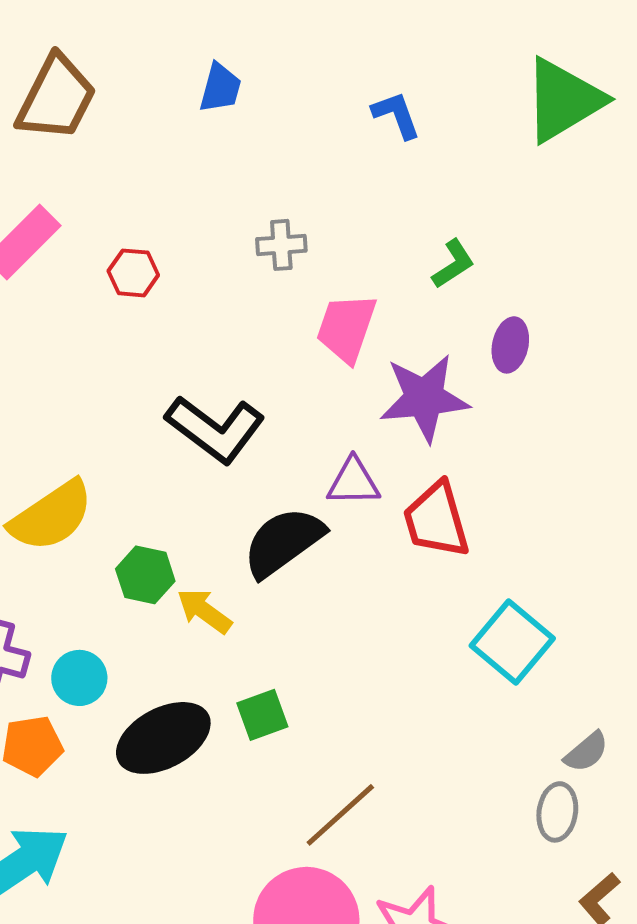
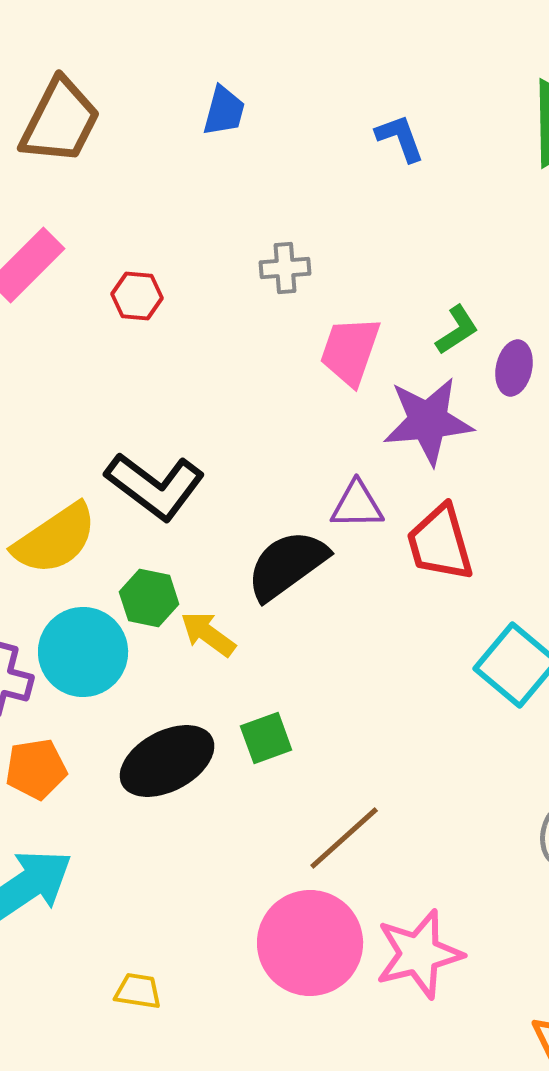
green L-shape: (453, 264) -> (457, 330), moved
black L-shape: (215, 429) -> (155, 486), moved
cyan circle: (79, 678) -> (83, 652), moved, size x1.6

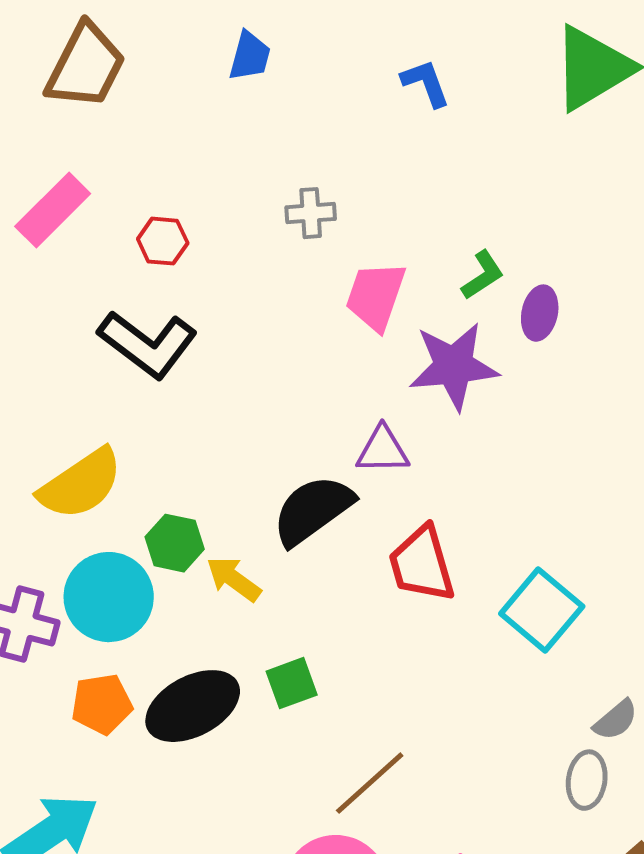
black L-shape: (155, 486) -> (148, 344), moved
red trapezoid: (440, 543) -> (422, 564), moved
orange pentagon: (36, 769) -> (102, 704), moved

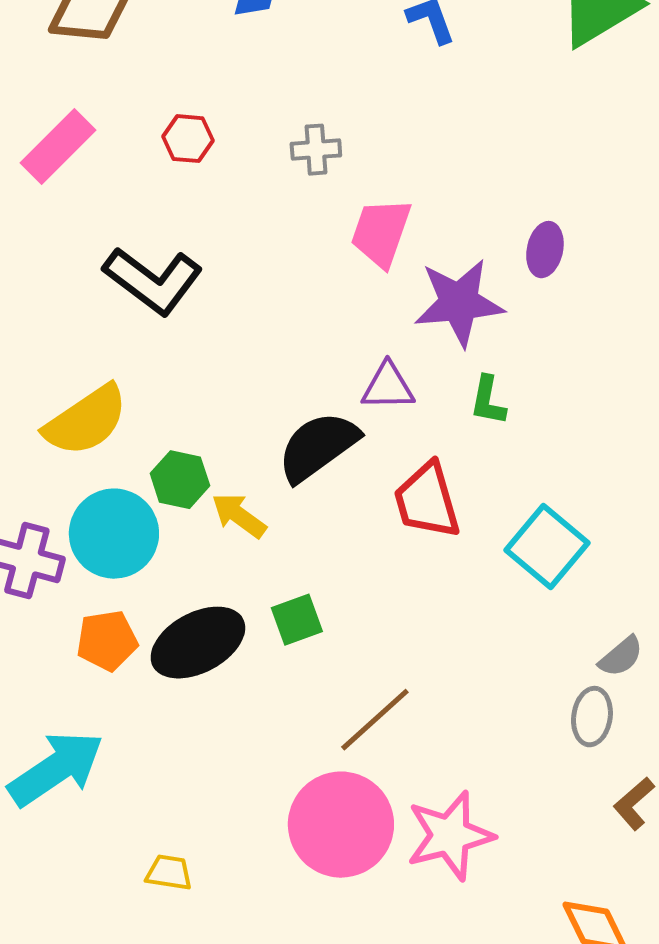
red hexagon: (163, 241) -> (188, 139), moved
green L-shape: (483, 275) -> (488, 401), moved, turned 134

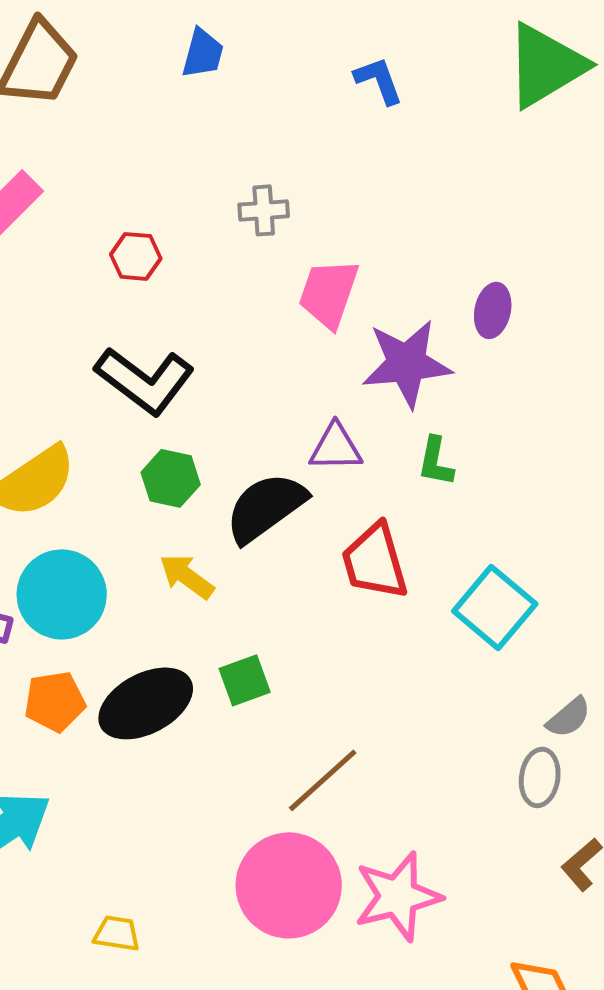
red hexagon: (188, 139) -> (136, 256), moved
black L-shape: (153, 281) -> (145, 380), moved
green hexagon: (180, 480) -> (171, 478), moved

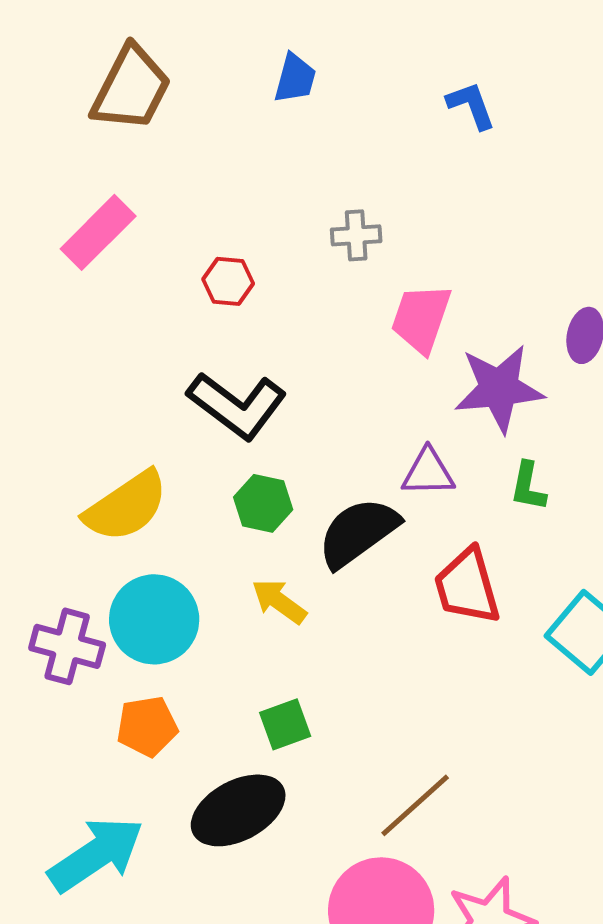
green square: (245, 680) -> (285, 724), moved
black ellipse: (146, 703) -> (238, 810), moved

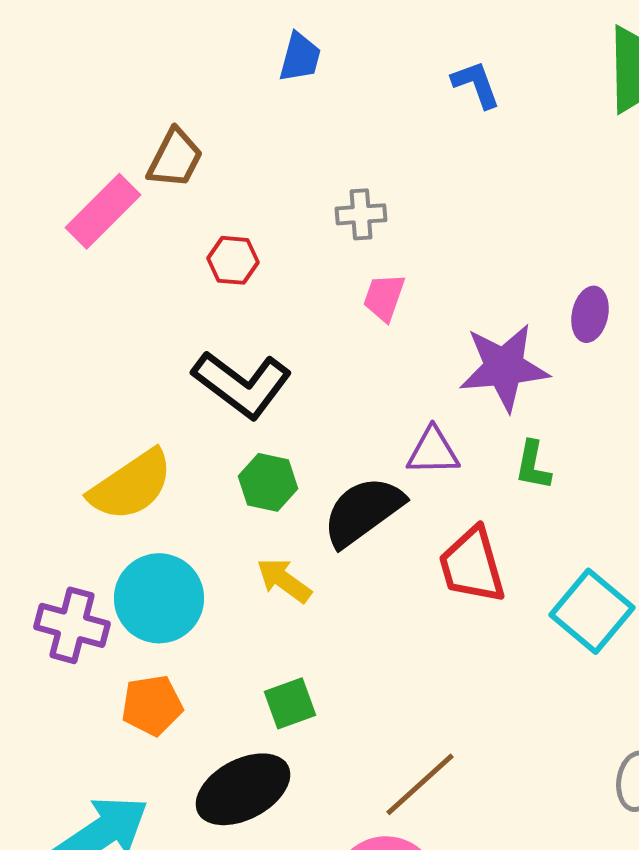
brown trapezoid: (131, 88) -> (175, 158), moved, size x0.7
pink trapezoid: (421, 318) -> (384, 297), moved, size x0.7

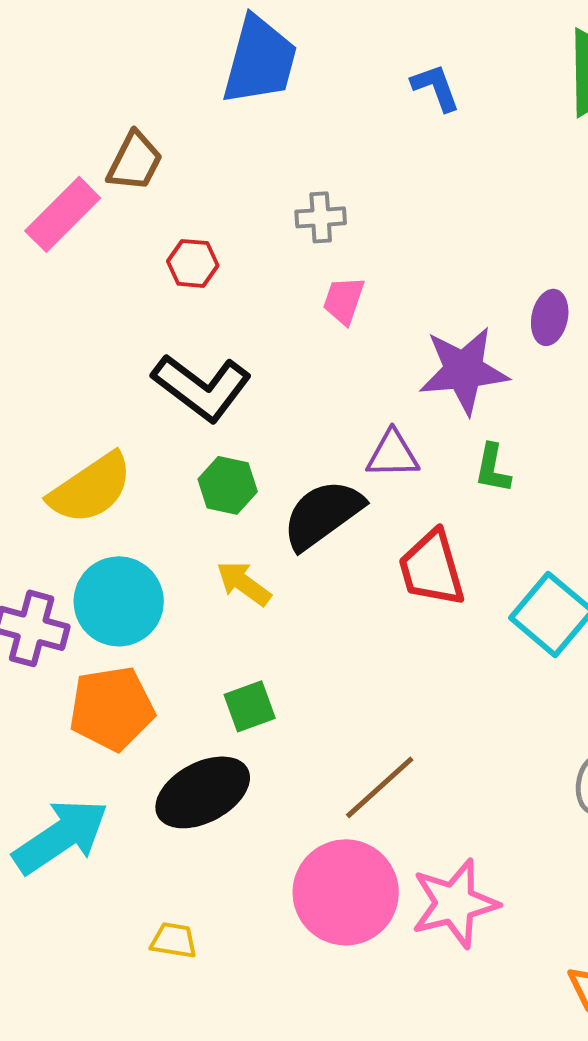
blue trapezoid: (300, 57) -> (260, 60), size x1.8
orange pentagon: (152, 705) -> (112, 708), size x1.4

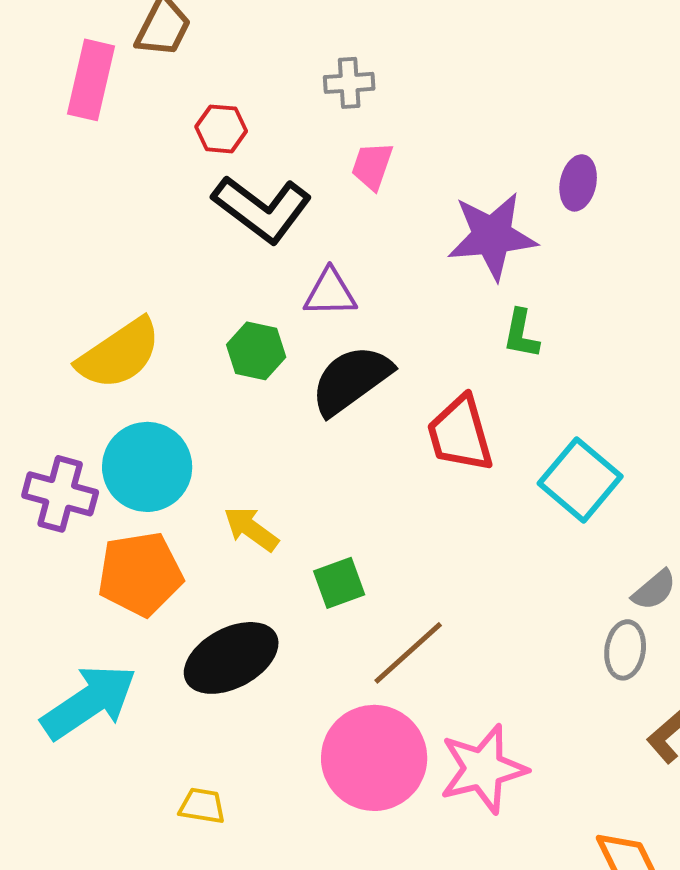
pink rectangle: (63, 214) -> (91, 80), turned -32
black L-shape: (202, 387) -> (262, 209), moved
purple triangle: (393, 454) -> (330, 293), moved
yellow arrow: (244, 583) -> (251, 529), moved
green square: (250, 706) -> (339, 583), moved

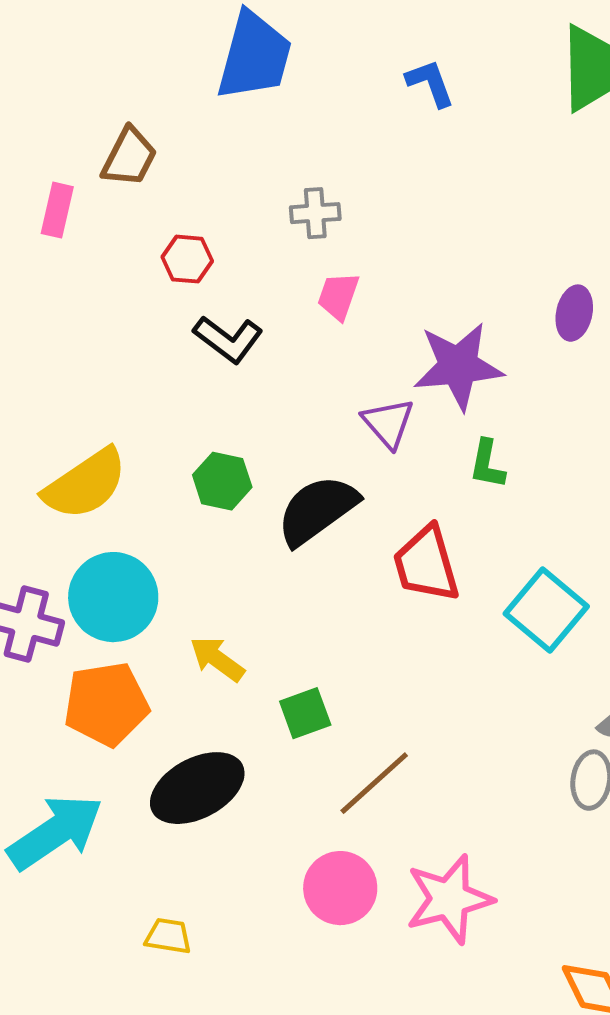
pink rectangle: (91, 80) -> (57, 210), size x0.7
purple ellipse: (578, 183) -> (574, 313), moved
black L-shape: (262, 209) -> (228, 339), size x0.7
purple triangle: (330, 293) -> (388, 423), moved, turned 50
pink circle: (374, 758) -> (340, 888), size x0.7

